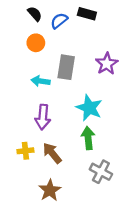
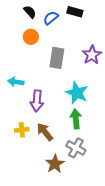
cyan arrow: (41, 81) -> (16, 82), moved
gray cross: (101, 172) -> (76, 148), moved
brown star: (50, 190) -> (55, 164), moved

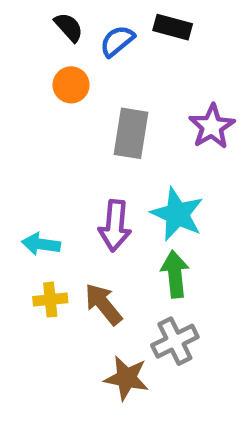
cyan arrow: (16, 82) -> (41, 244), moved
purple arrow: (37, 101) -> (115, 226), moved
gray cross: (76, 148) -> (175, 341), turned 36
brown star: (55, 164) -> (126, 378), turned -30

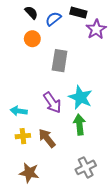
purple star: (212, 126) -> (96, 29), moved
purple arrow: (115, 226) -> (52, 103), turned -40
gray cross: (175, 341) -> (86, 167), moved
brown star: (126, 378) -> (29, 173), moved

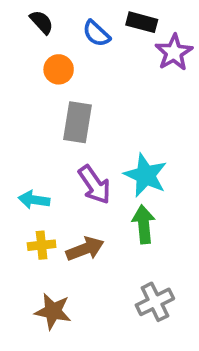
black semicircle: (31, 13) -> (42, 22), moved
blue semicircle: (53, 19) -> (96, 33), turned -98
gray rectangle: (60, 61) -> (77, 122), moved
brown arrow: (47, 138) -> (85, 249), turned 108

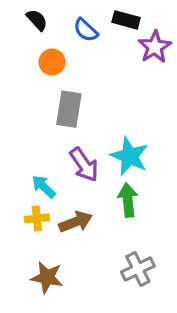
cyan arrow: (34, 200) -> (44, 187), moved, turned 36

